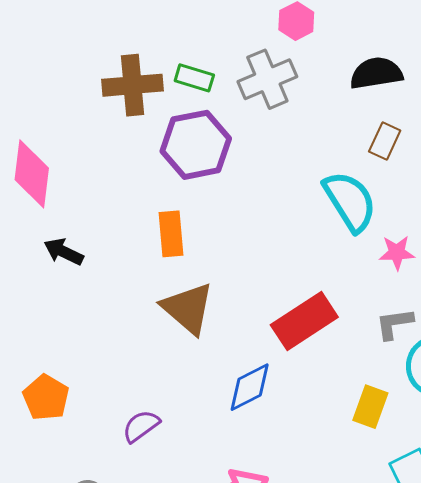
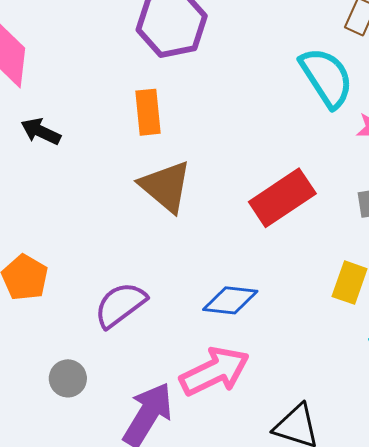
blue diamond: (250, 387) -> (230, 300), moved, turned 34
purple semicircle: (141, 426) -> (120, 305), size x1.4

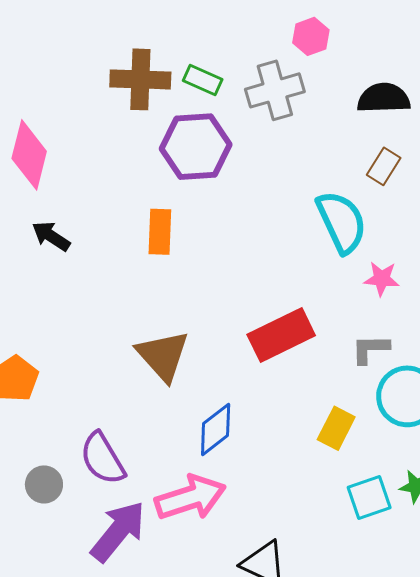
brown triangle: (166, 186) -> (163, 356), moved
blue diamond: (230, 300) -> (216, 430), turned -52
purple semicircle: (120, 305) -> (103, 459), moved, turned -92

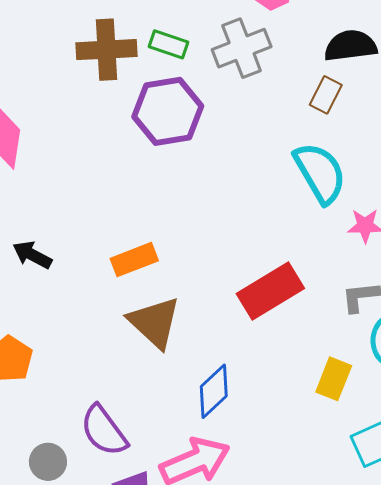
brown rectangle: (384, 166) -> (326, 95), moved
orange rectangle: (160, 232) -> (134, 260), moved, turned 72
black arrow: (51, 236) -> (32, 255), moved

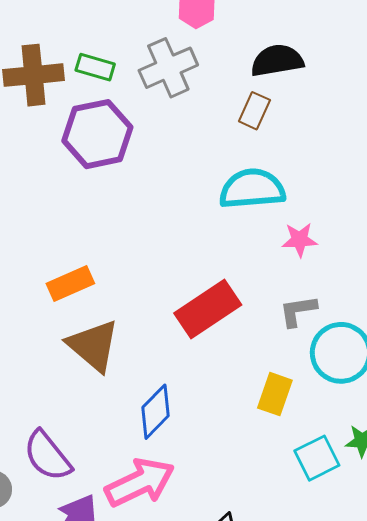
cyan semicircle: (320, 173) -> (252, 189), turned -62

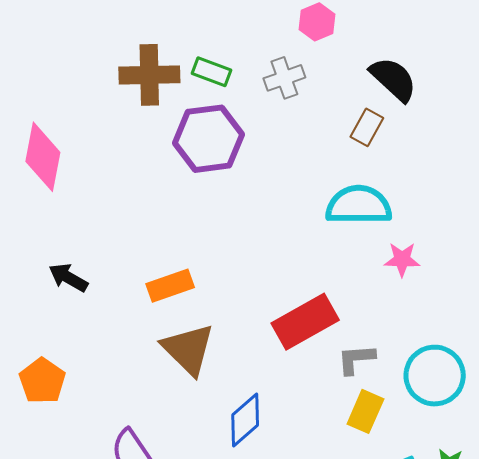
black semicircle: (277, 61) -> (393, 79), turned 48
gray cross: (168, 68) -> (284, 78), size x0.7
gray L-shape: (298, 311) -> (356, 359), moved

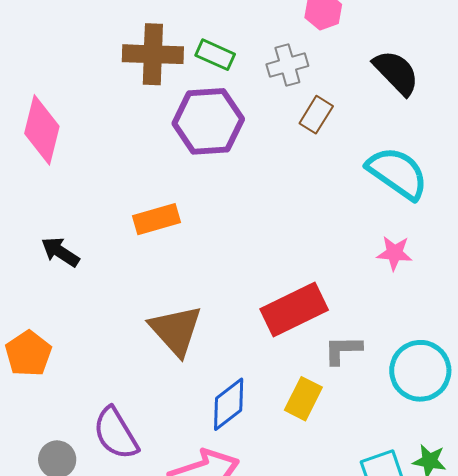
brown rectangle: (367, 127) -> (316, 115), moved
cyan semicircle: (359, 205) -> (397, 173), moved, turned 32
orange rectangle: (170, 286) -> (156, 219), moved
yellow rectangle: (365, 411) -> (303, 399), moved

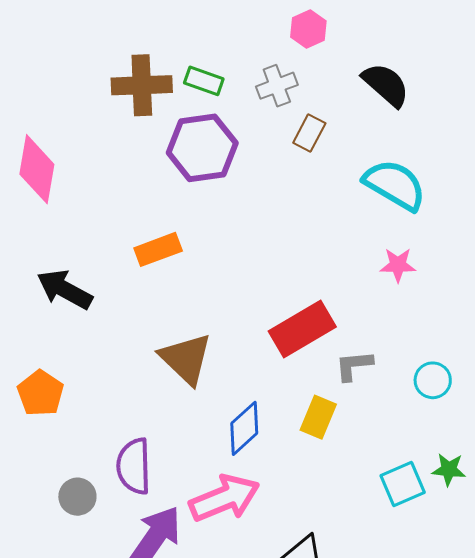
black arrow: (60, 252) -> (65, 289), size x1.4
cyan circle: (420, 371) -> (433, 380), size x0.6
purple semicircle: (116, 433) -> (134, 466), turned 34

